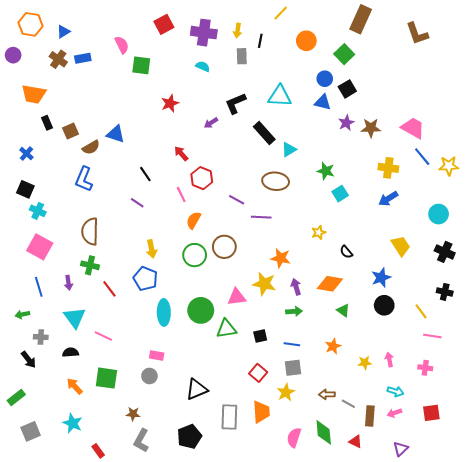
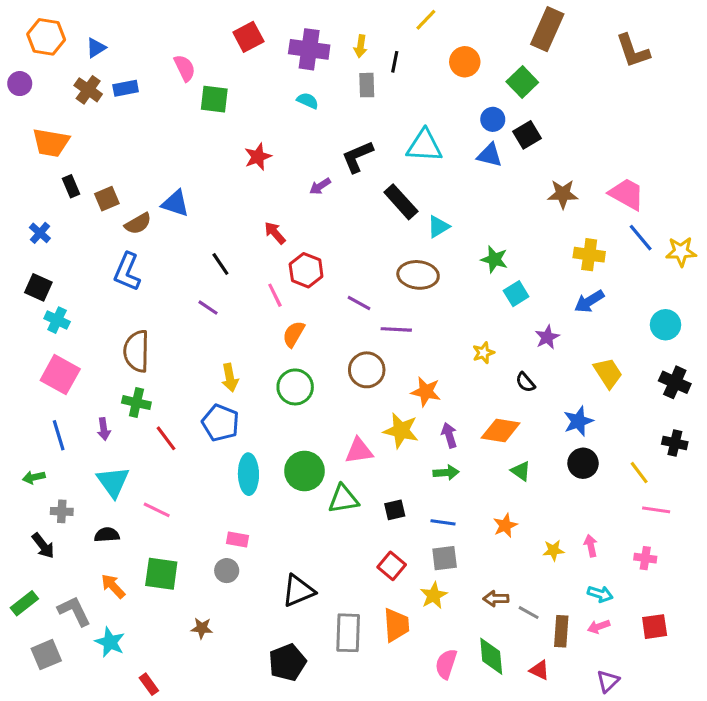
purple star: (346, 123) -> (547, 337), moved
brown circle: (224, 247) -> (367, 370), moved
gray L-shape: (141, 441) -> (74, 611), moved, turned 125

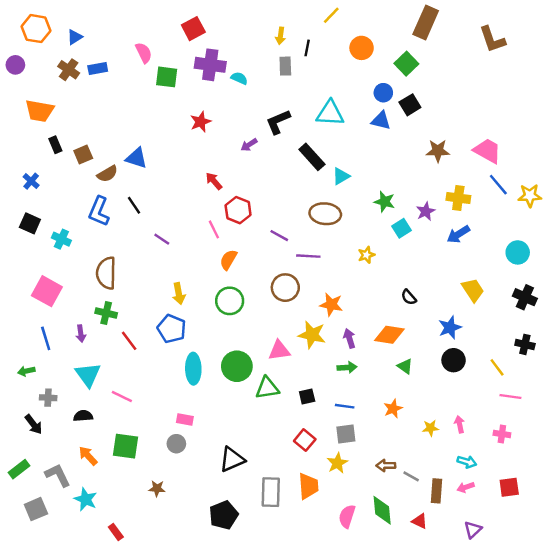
purple cross: (309, 49) -> (210, 65), moved
black line: (220, 264) -> (134, 205), moved
cyan cross: (57, 320) -> (61, 239), moved
purple star: (547, 337) -> (426, 211), moved
yellow star: (483, 353) -> (366, 255), moved

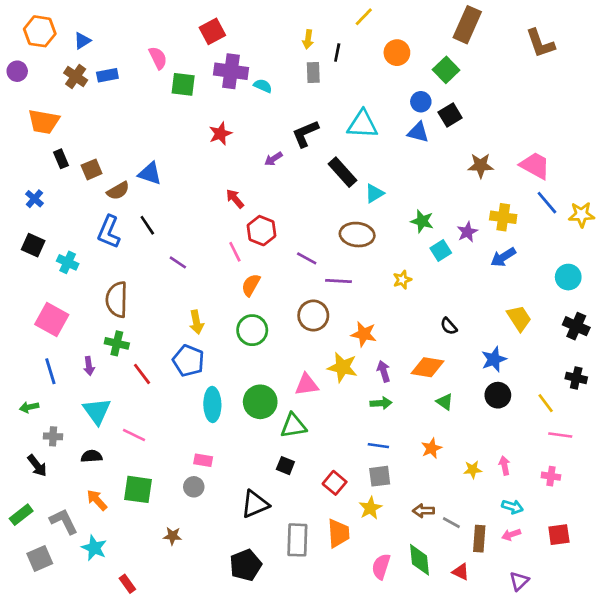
black square: (307, 396) -> (285, 466), moved, turned 35

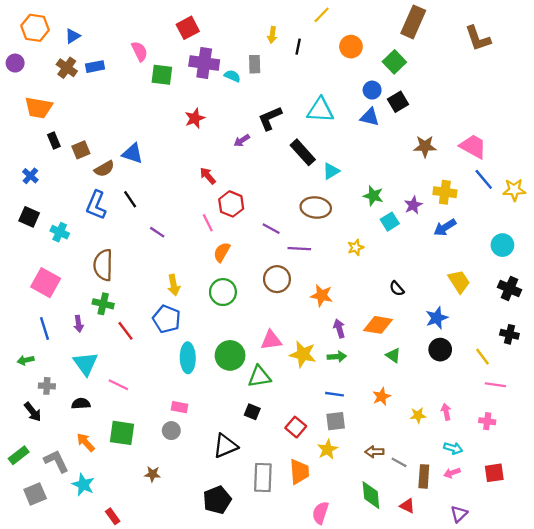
gray rectangle: (313, 73) -> (255, 64), moved
yellow star: (342, 367) -> (303, 354), moved
pink semicircle: (381, 566) -> (320, 513), moved

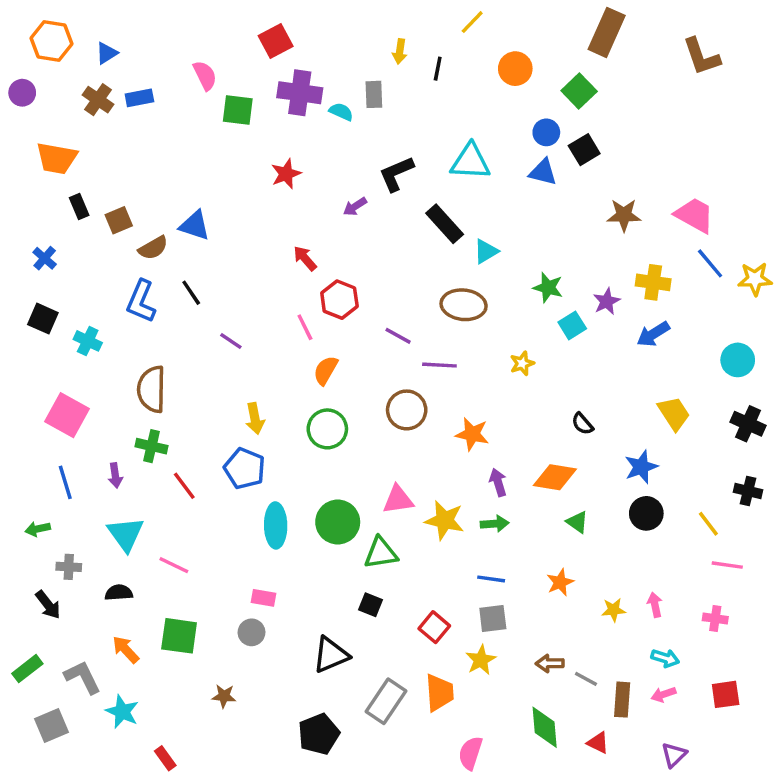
gray rectangle: (263, 478) -> (386, 701), turned 32

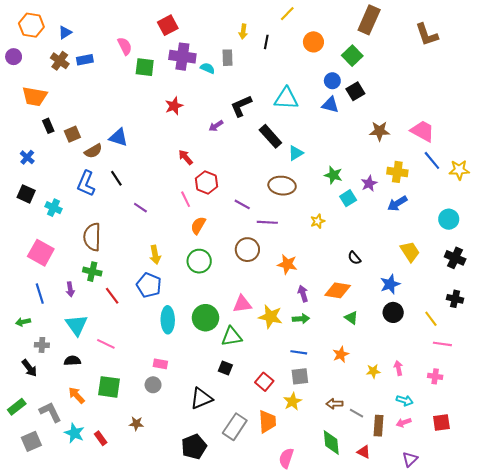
red rectangle: (165, 758) -> (101, 438), moved

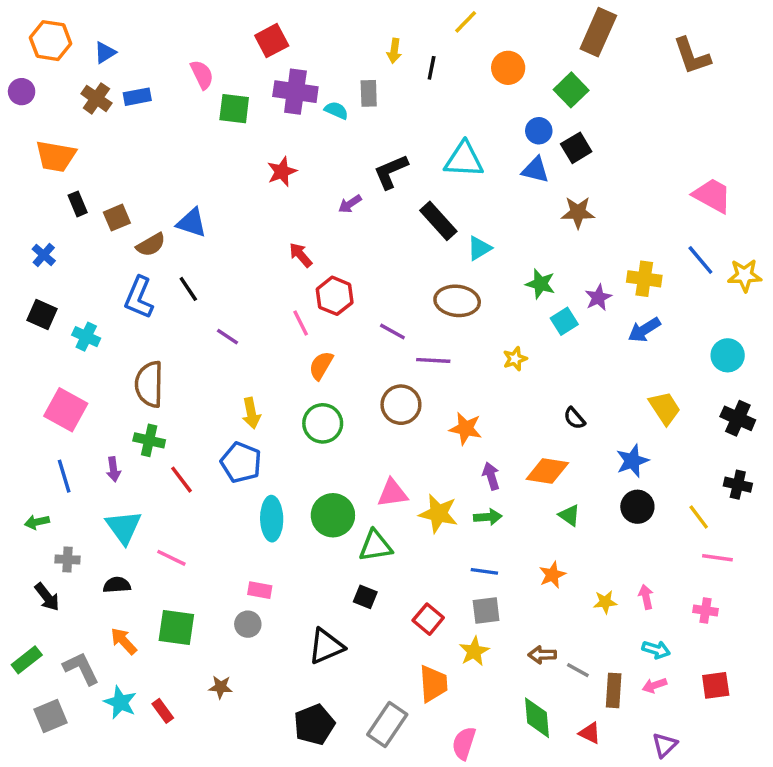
brown star: (380, 131) -> (578, 212), moved
pink trapezoid: (423, 131) -> (712, 195), moved
gray rectangle: (235, 427) -> (387, 725), moved

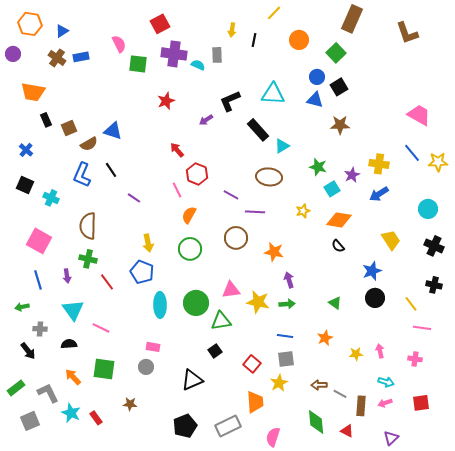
orange diamond: (547, 471) -> (339, 220), moved
black square: (365, 597) -> (215, 351), turned 32
gray rectangle: (387, 725) -> (228, 426), turned 30

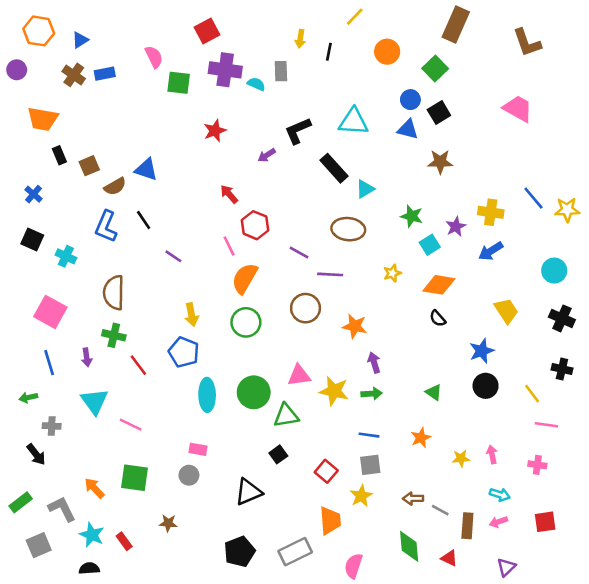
pink trapezoid: (419, 115) -> (518, 109), moved
orange semicircle: (189, 215) -> (245, 278), size x1.4
black semicircle: (69, 344) -> (89, 568), moved

